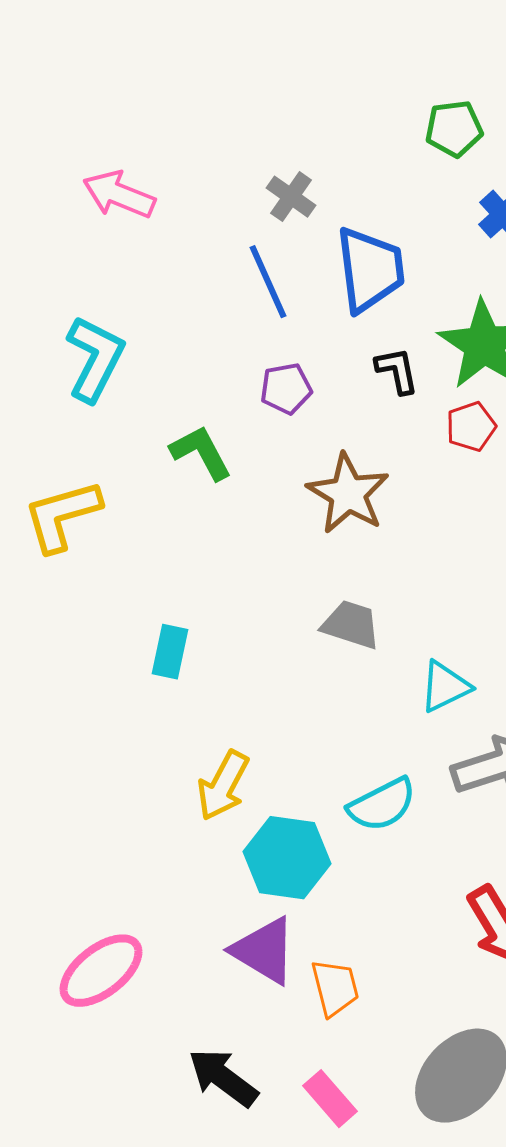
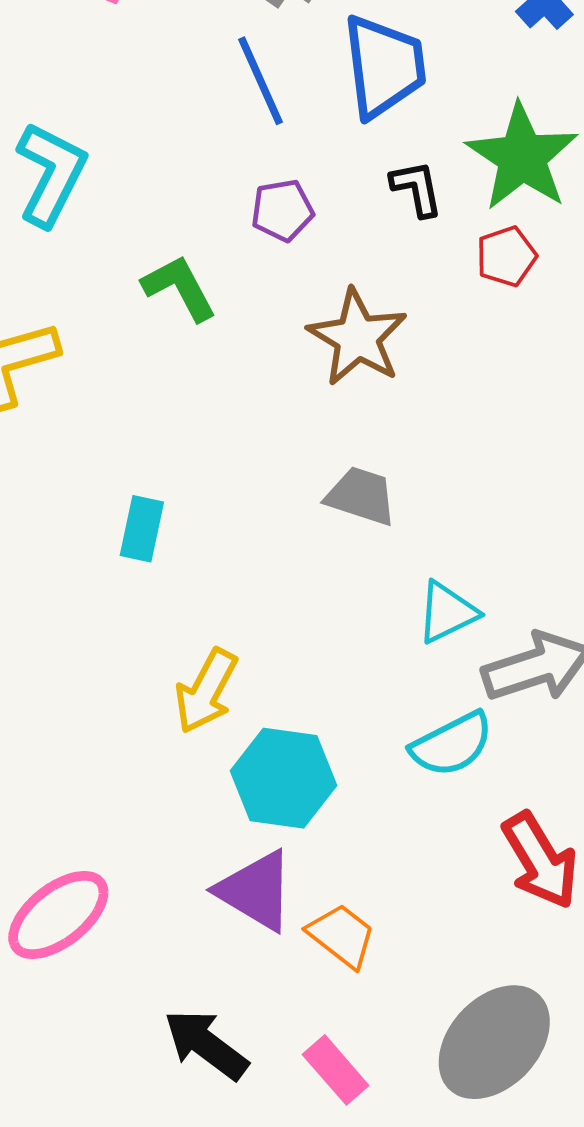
cyan triangle: (445, 687) -> (447, 612), moved
cyan semicircle: (382, 805) -> (452, 744), moved
orange trapezoid: (335, 988) -> (342, 936), turned -38

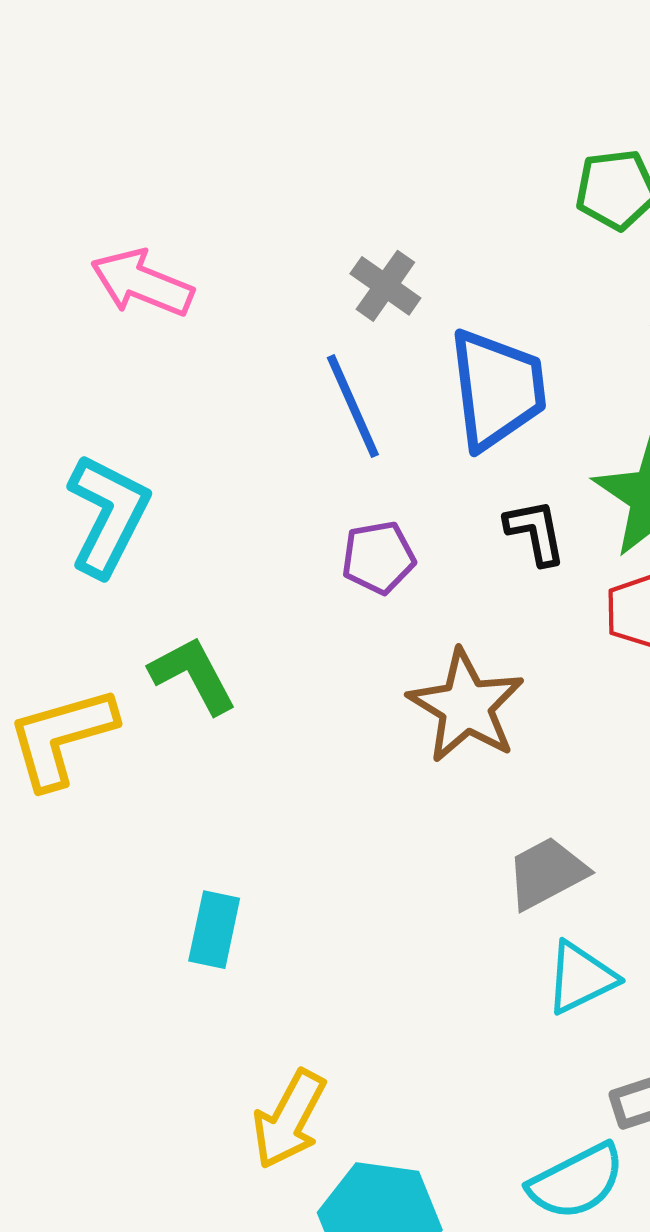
green L-shape: (179, 288) -> (193, 675), moved
gray trapezoid: (361, 496) -> (547, 873), moved, turned -46
cyan triangle: (447, 612) -> (581, 978), moved

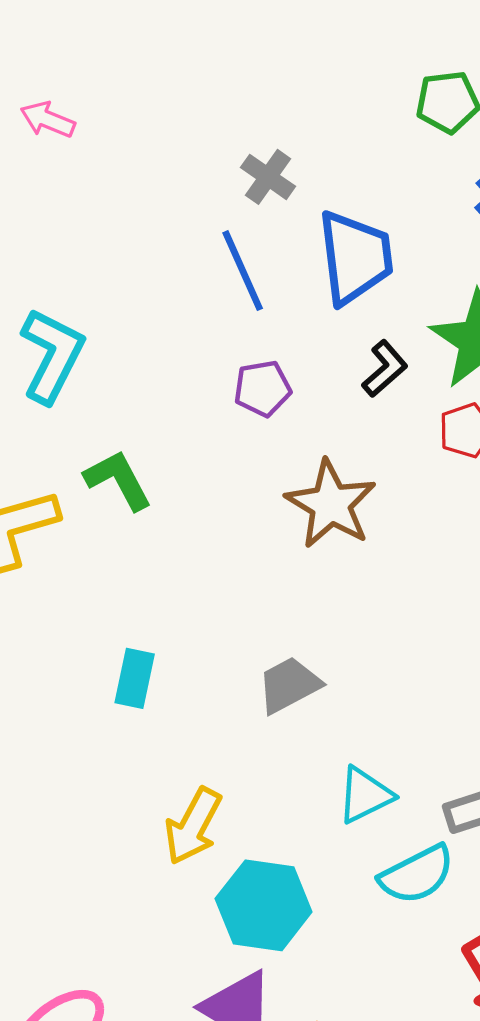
pink arrow: (142, 283) -> (48, 120), moved, size x0.7
black L-shape: (535, 532) -> (385, 369), turned 60
gray trapezoid: (547, 873) -> (289, 685), moved
cyan triangle: (581, 978) -> (365, 795), moved

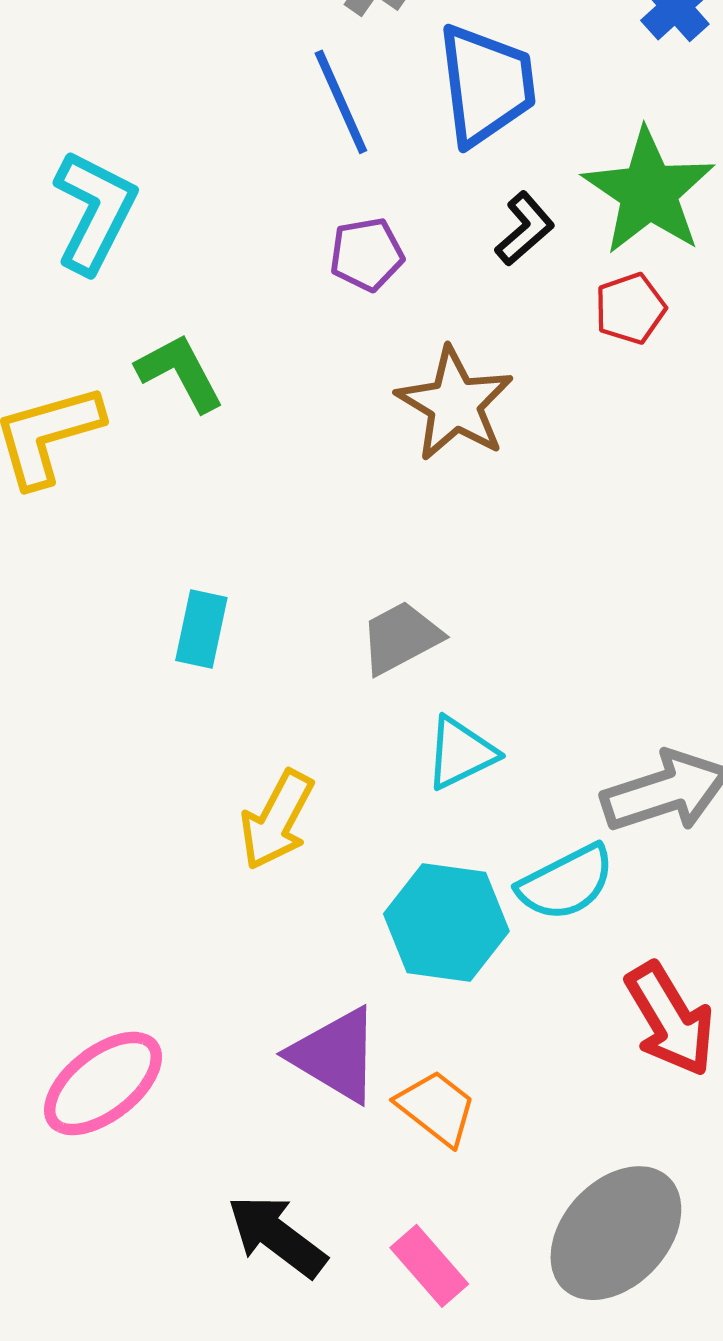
cyan triangle: (365, 795) -> (461, 753), moved
cyan hexagon: (264, 905) -> (446, 923), moved

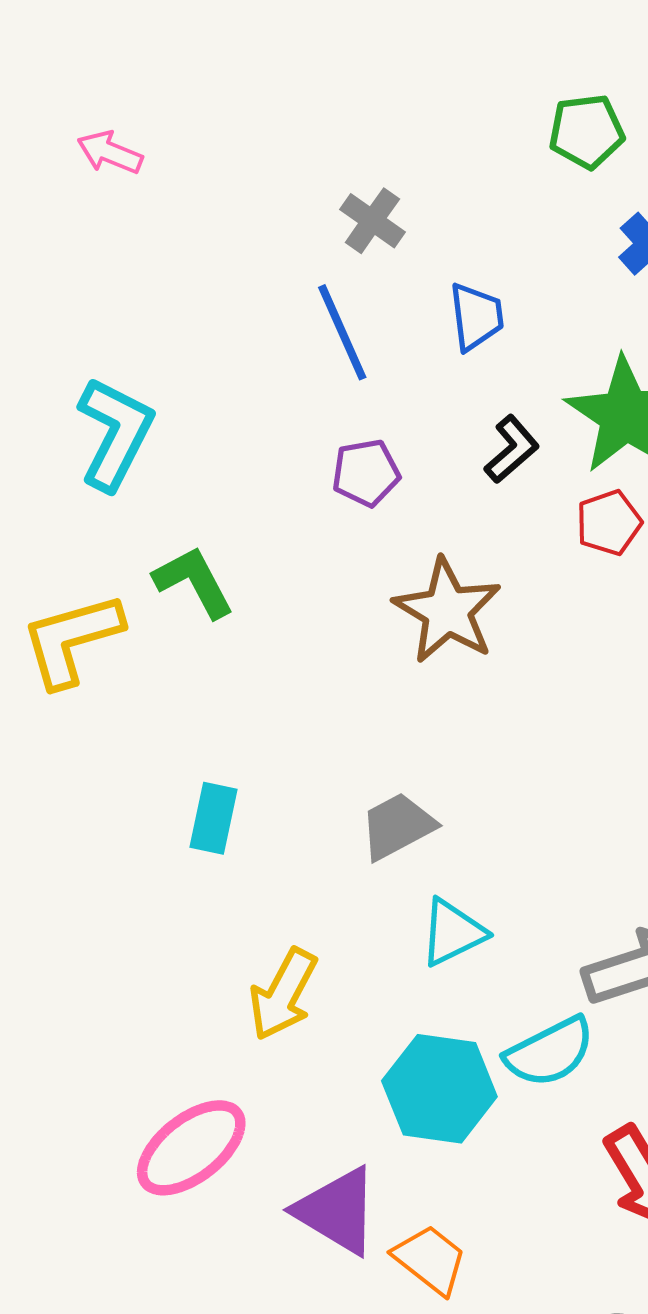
blue trapezoid: (486, 85) -> (476, 317), size x0.6
pink ellipse: (103, 1084) -> (191, 1148), moved

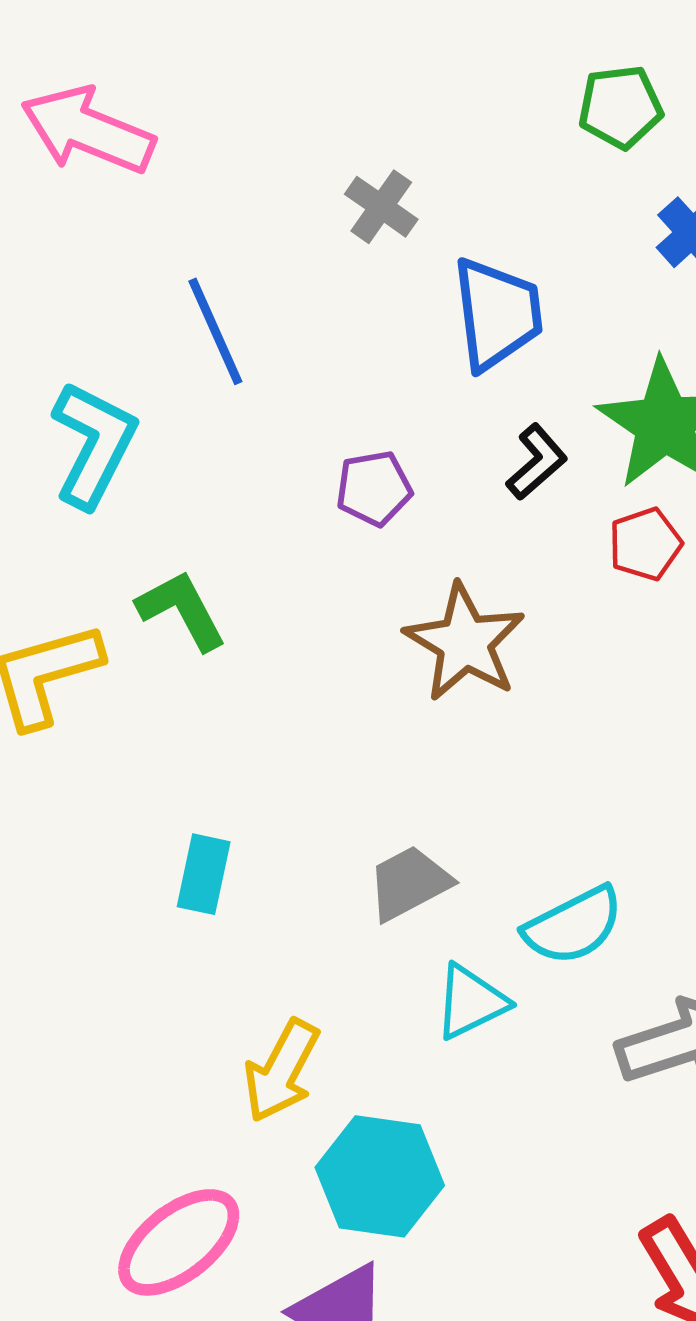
pink arrow: (110, 152) -> (88, 130), size x1.8
blue trapezoid: (476, 317) -> (497, 314), size x1.5
blue line: (342, 332) -> (215, 331), moved
cyan semicircle: (550, 1052) -> (573, 926), moved
cyan hexagon: (439, 1089) -> (380, 1176), moved

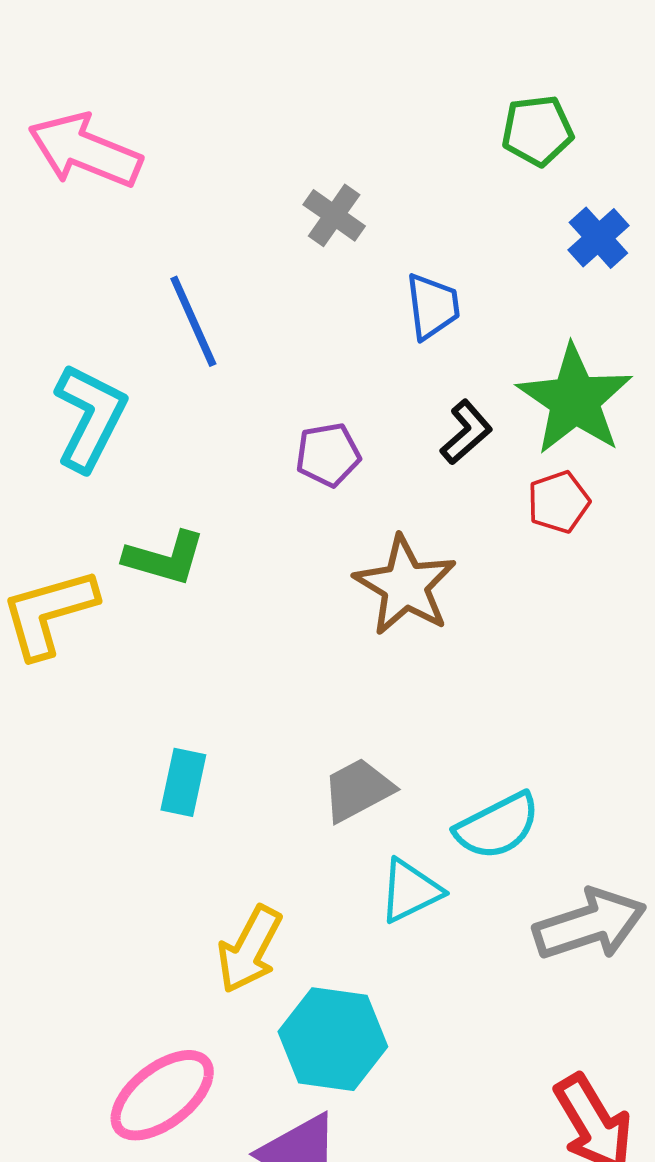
blue trapezoid: (497, 314) -> (433, 306), size x0.7
green L-shape: (182, 610) -> (165, 558), turned 134

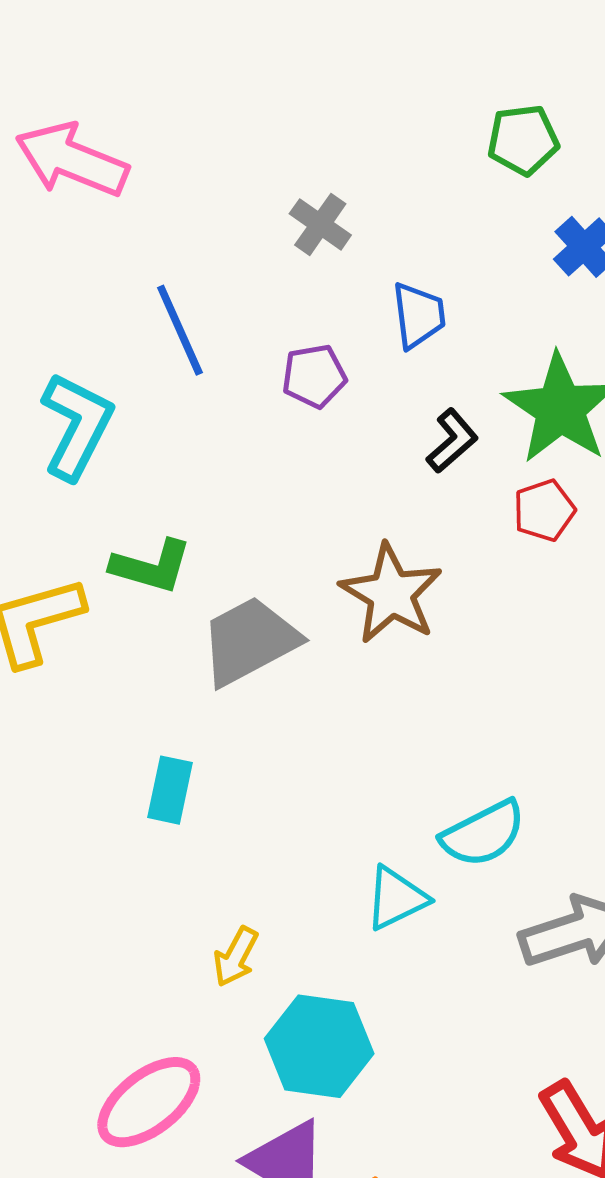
purple pentagon: (328, 455) -> (314, 376), moved
gray trapezoid: (358, 790) -> (250, 641), moved, size x1.4
yellow arrow: (249, 949) -> (236, 957), size x0.7

